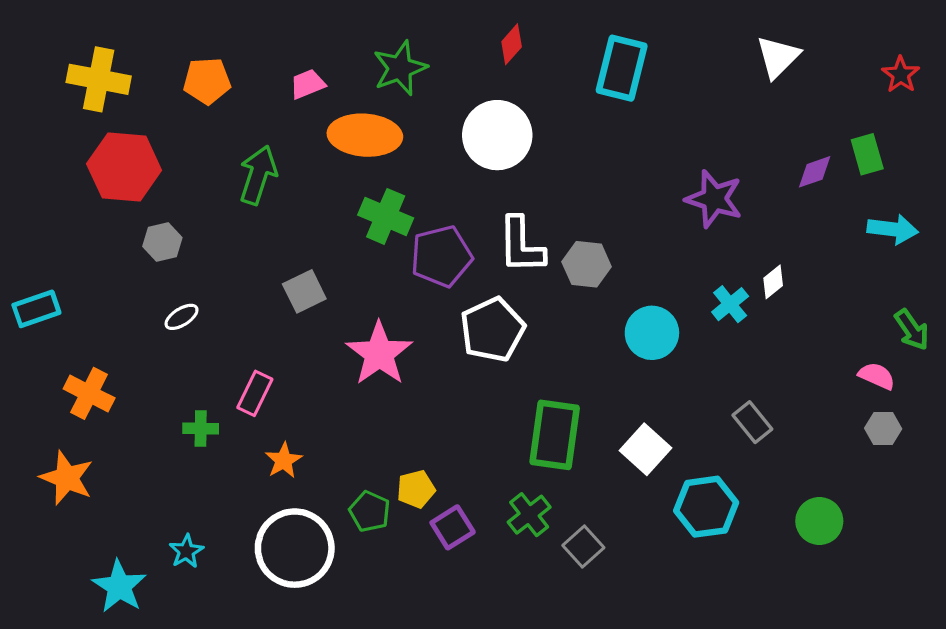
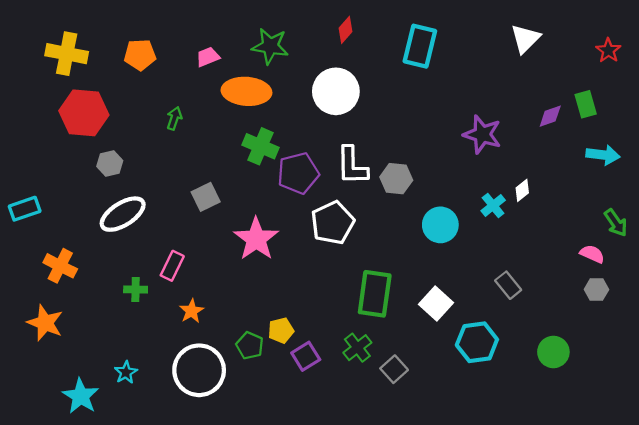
green star: (400, 68) -> (270, 46), turned 30
green arrow: (258, 175) -> (174, 118), size x0.6
white ellipse: (182, 317) -> (123, 214), size x2.0

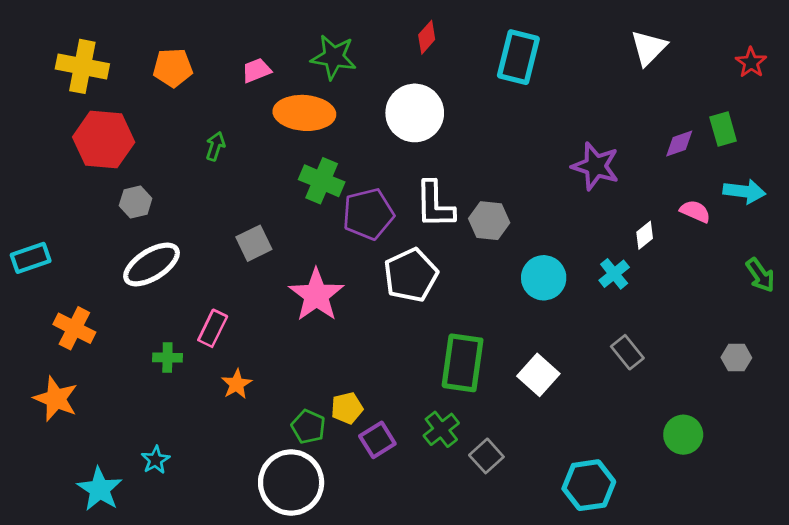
cyan cross: (493, 206) -> (614, 274), moved
pink semicircle: (592, 254) -> (695, 211), moved
cyan hexagon: (477, 342) -> (589, 485), moved
white circle: (199, 370) -> (291, 482), moved

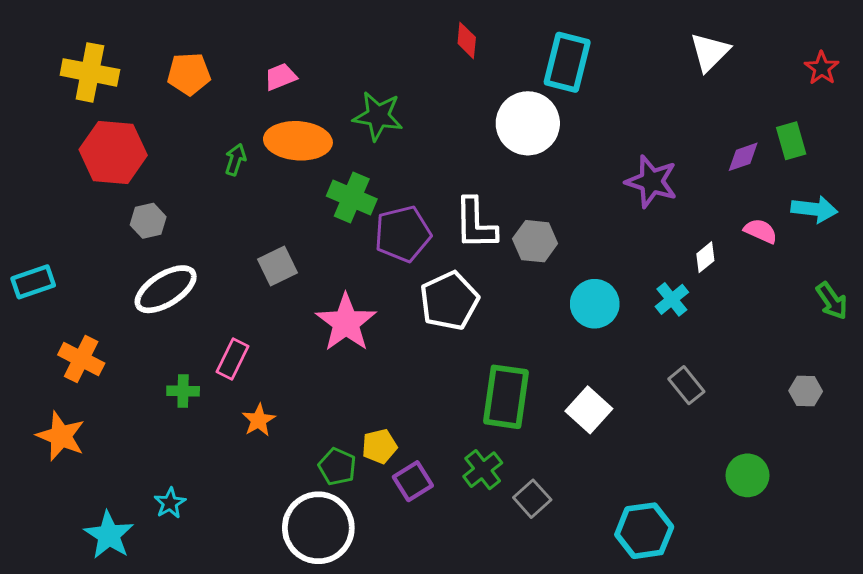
red diamond: (427, 37) -> (467, 40), turned -36
green star: (334, 57) -> (378, 116), moved
orange ellipse: (304, 113) -> (298, 141), moved
white circle: (415, 113) -> (528, 123), moved

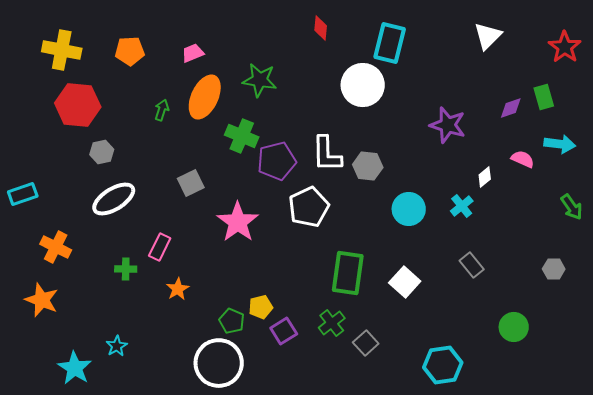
red star: (822, 68) -> (565, 47), size x1.4
orange ellipse: (298, 141) -> (205, 97), turned -69

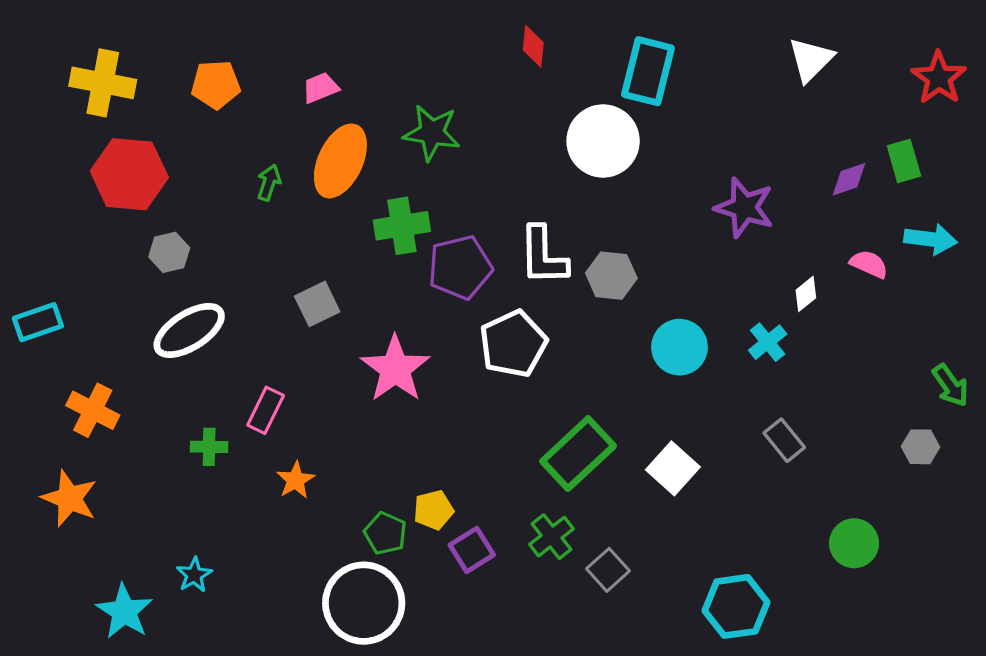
green cross: (242, 136) -> (402, 226), turned -32
green arrow: (572, 207) -> (950, 385), moved
green rectangle: (348, 273) -> (578, 453), turned 39

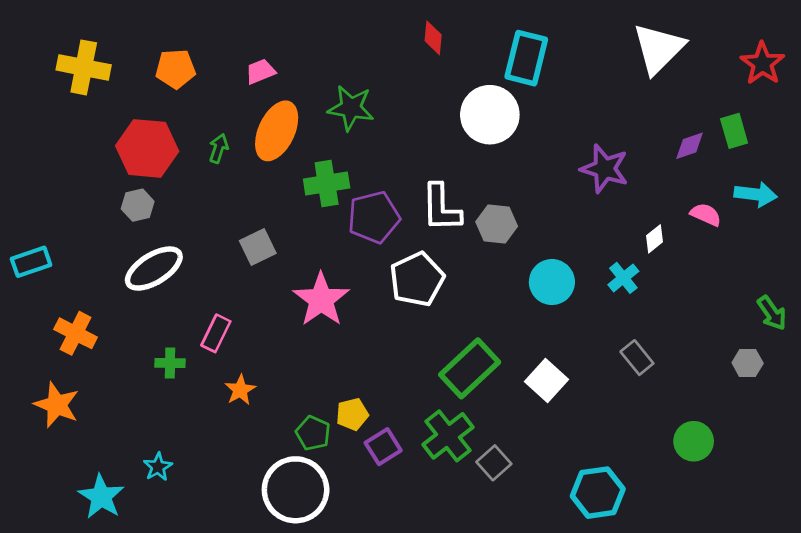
white triangle: (811, 60) -> (659, 49), size x1.4
red hexagon: (129, 174) -> (147, 148), moved
green cross: (552, 537) -> (448, 436), size x1.4

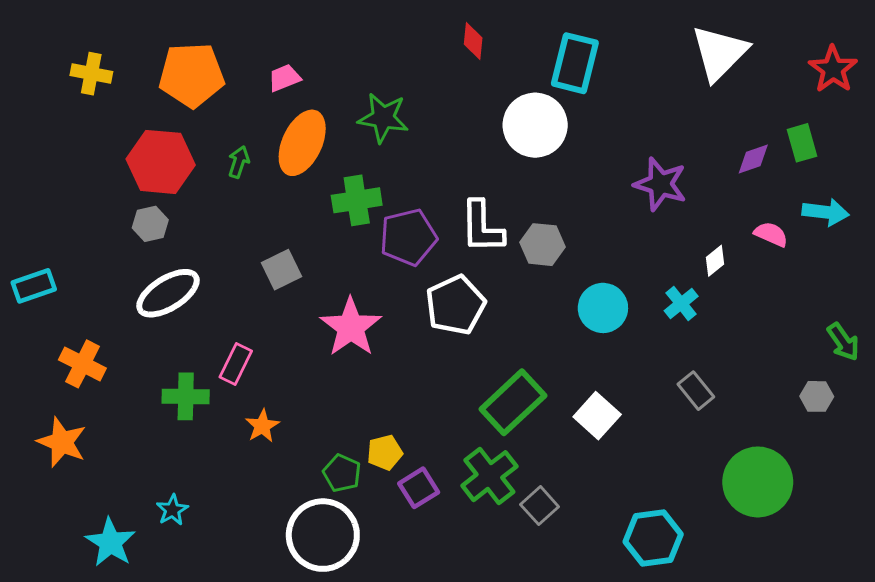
yellow cross: (84, 67) -> (91, 74), size x0.7
orange pentagon: (175, 69) -> (192, 75), size x1.5
green cross: (170, 363) -> (186, 396), size x1.4
green circle: (694, 441) -> (758, 482), size x1.6

